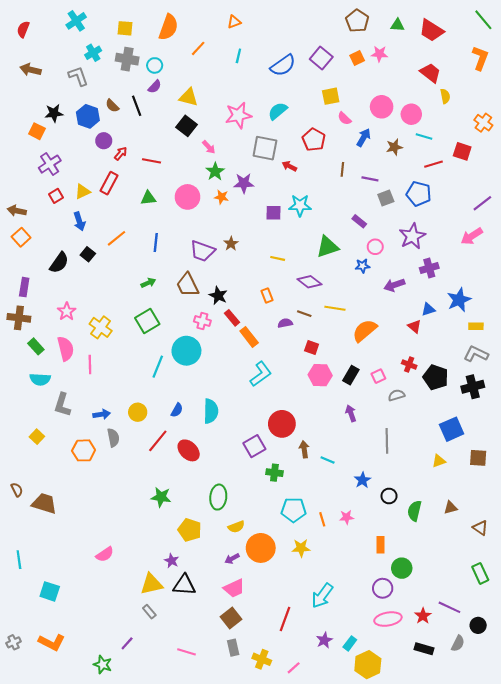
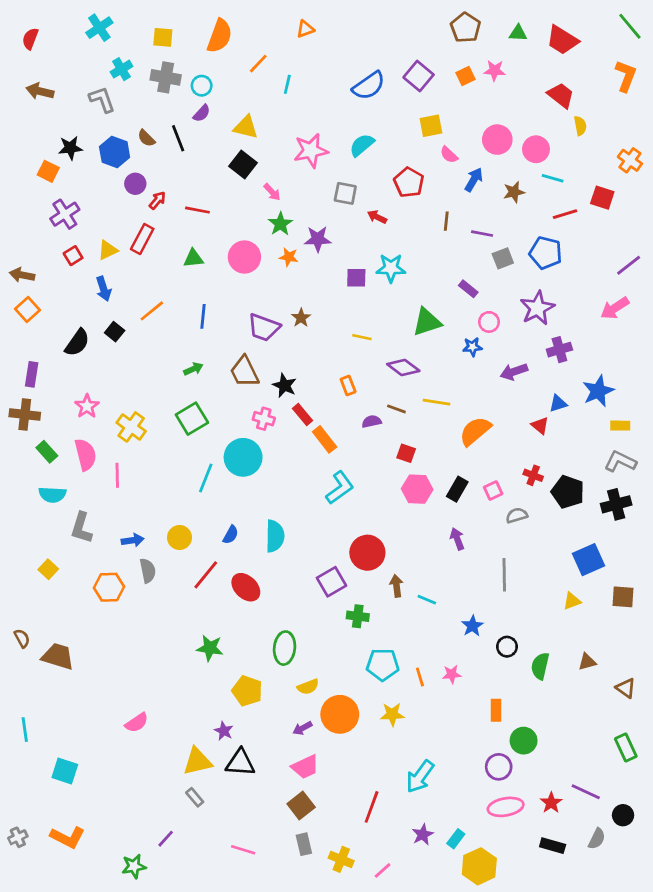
cyan line: (238, 56) -> (287, 84), moved
gray square: (265, 148) -> (345, 193), size x0.7
green star: (103, 665) -> (134, 866), turned -30

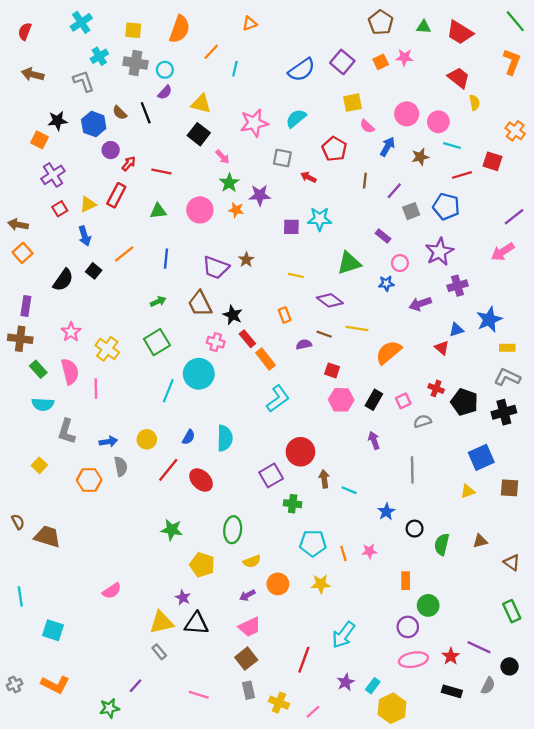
purple line: (482, 234) -> (394, 191), turned -60
orange circle: (340, 714) -> (278, 584), size x0.7

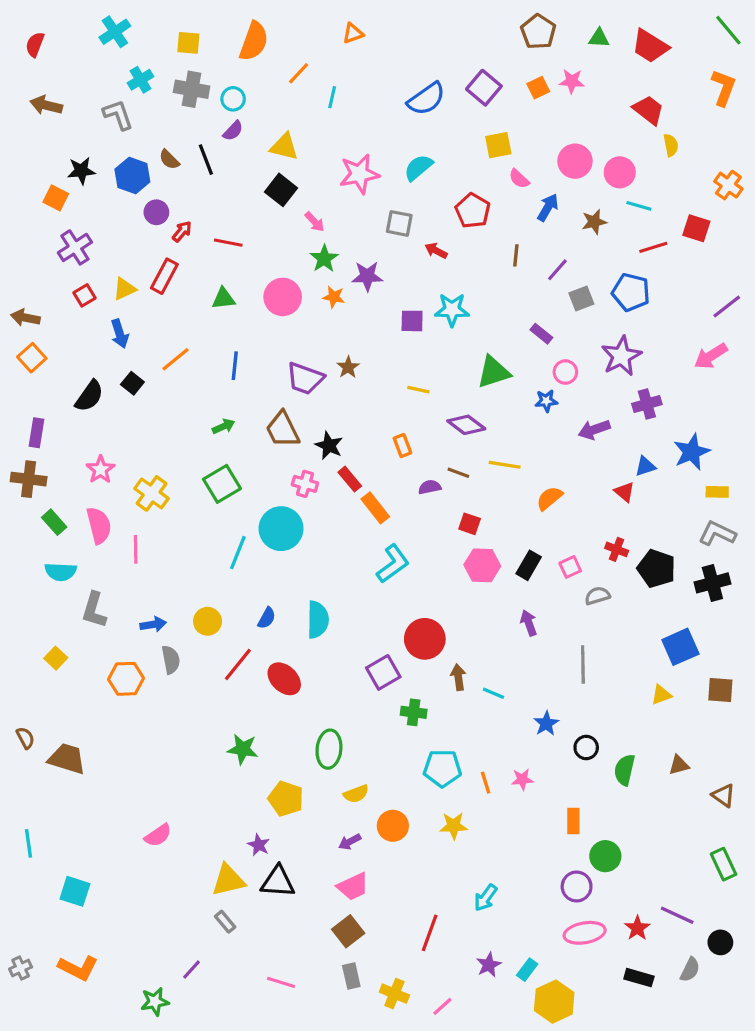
orange semicircle: (389, 352) -> (549, 498), size x0.7
cyan arrow: (343, 635) -> (486, 898), size x0.7

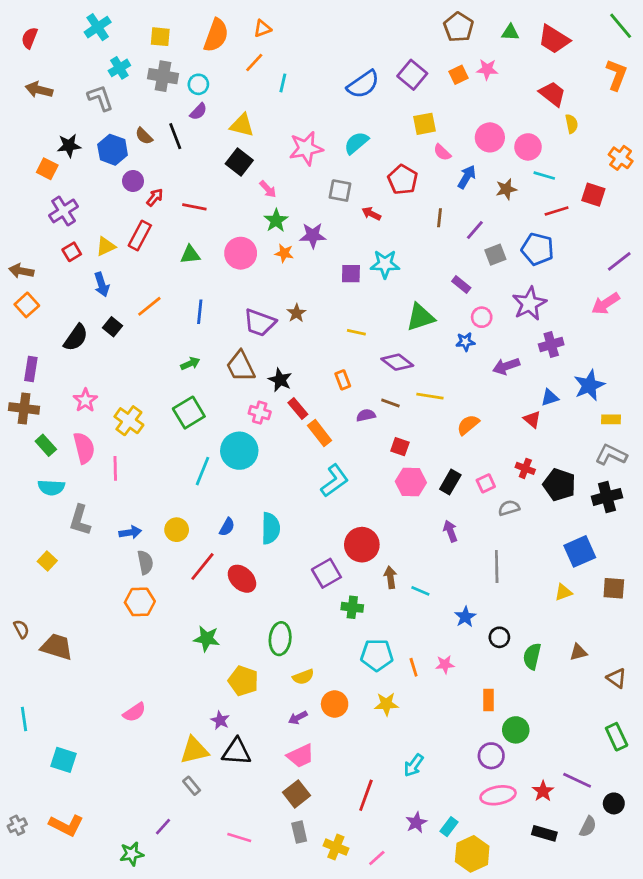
orange triangle: (353, 33) -> (262, 28), moved
orange hexagon: (126, 679) -> (140, 602), moved

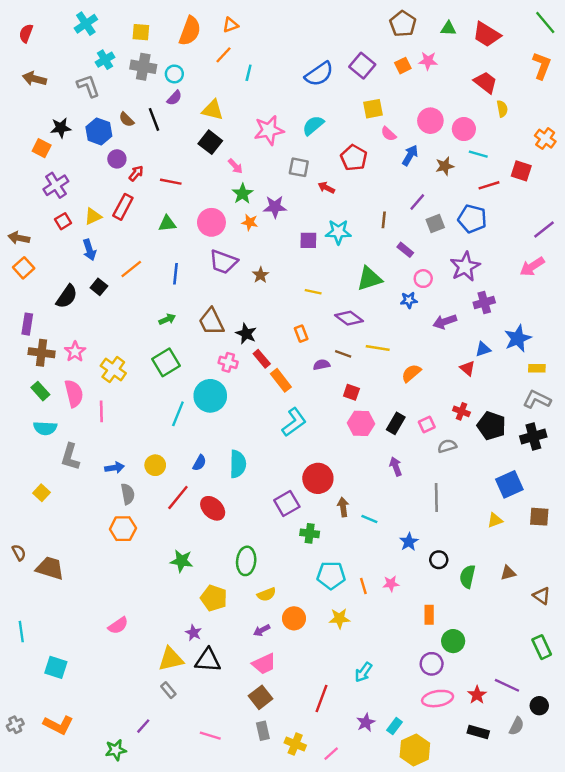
brown line: (439, 218) -> (384, 220), moved
purple trapezoid: (260, 323) -> (223, 262), moved
brown cross: (24, 408) -> (42, 353), moved

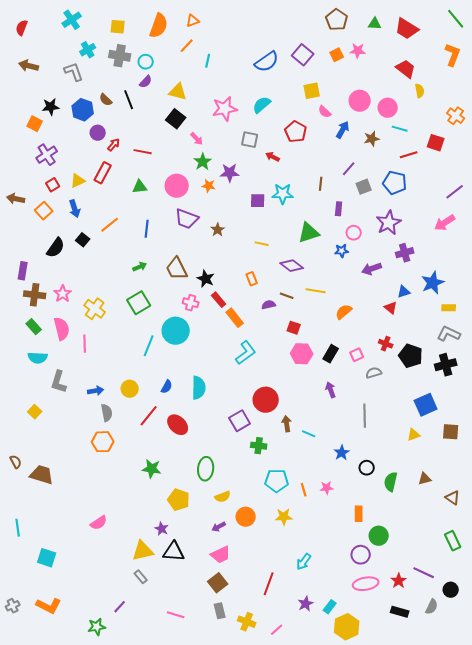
purple rectangle: (405, 250) -> (339, 209), turned 56
orange square: (24, 268) -> (44, 211), moved

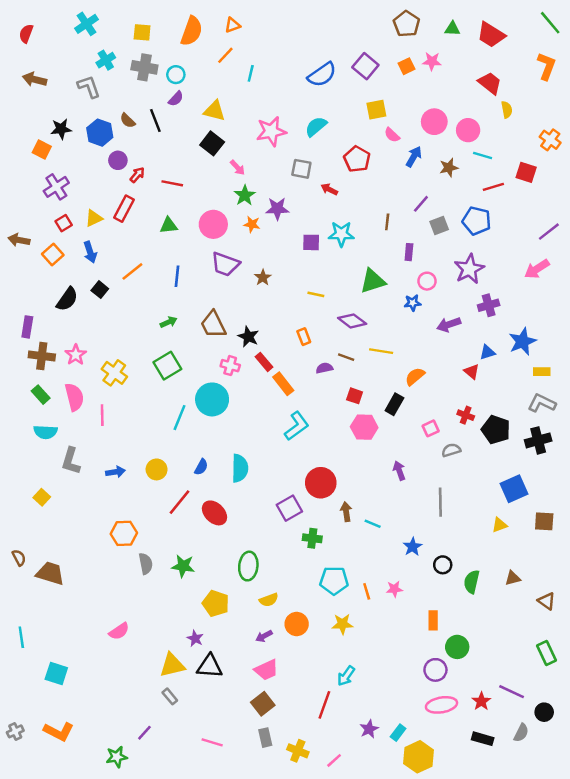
black rectangle: (331, 354) -> (394, 404), moved
gray semicircle: (107, 413) -> (146, 564), moved
cyan arrow: (304, 562) -> (346, 676), moved

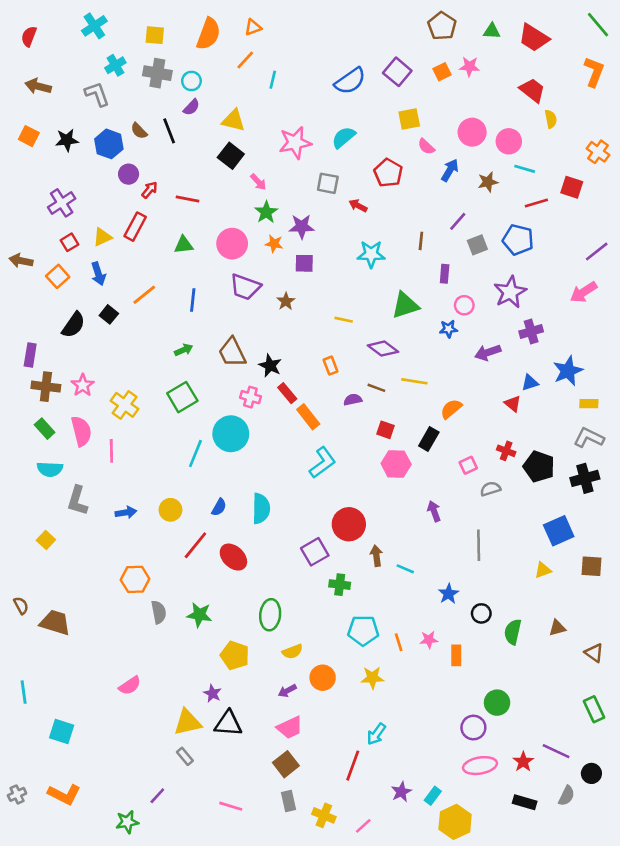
orange square: (42, 149) -> (29, 136), moved
purple square: (311, 242) -> (304, 263), moved
orange rectangle: (433, 620) -> (456, 655), moved

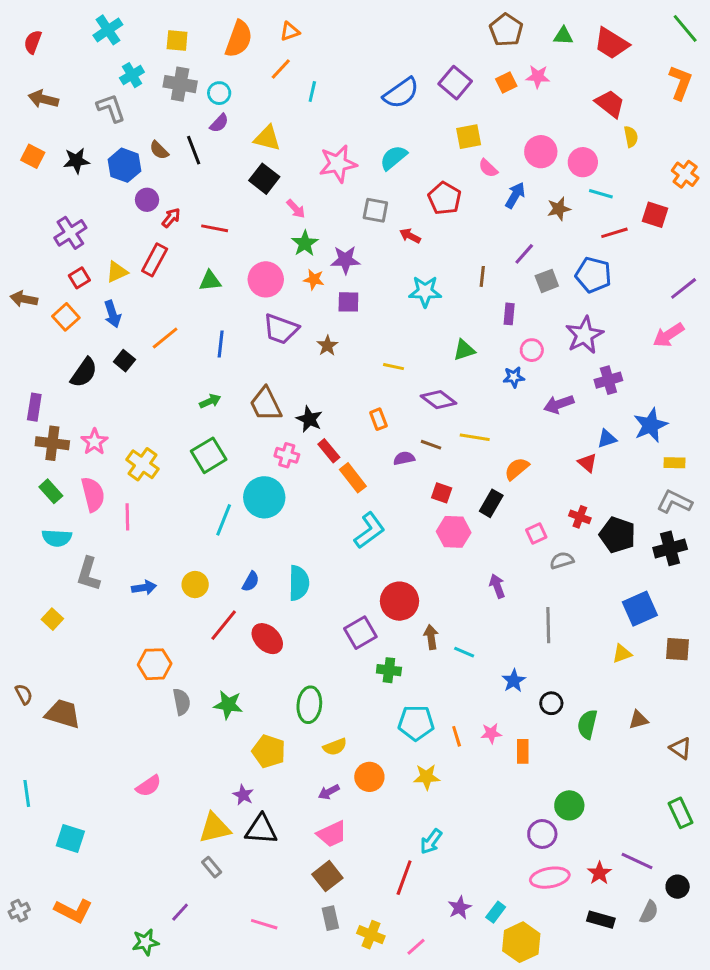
green triangle: (405, 305) -> (464, 350), size x0.7

